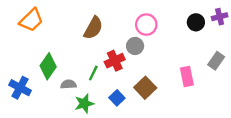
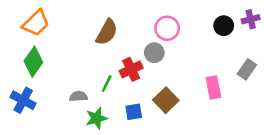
green diamond: (48, 66) -> (33, 62), moved
blue square: (117, 98) -> (134, 112), turned 35

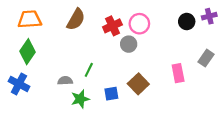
orange trapezoid: (36, 23) -> (30, 19), turned -140
brown semicircle: (107, 32) -> (76, 19), moved
red cross: (131, 69) -> (112, 26), moved

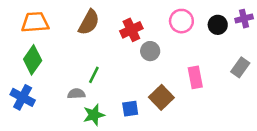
pink circle: (139, 24) -> (181, 21), moved
green line: (89, 70) -> (94, 75), moved
pink rectangle: (178, 73) -> (195, 77), moved

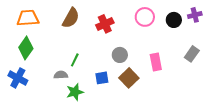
gray circle: (150, 51) -> (120, 55), moved
blue square: (130, 109) -> (102, 78), moved

